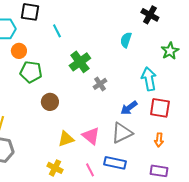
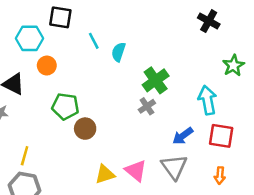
cyan semicircle: (126, 40) -> (118, 52), moved
green cross: (80, 62) -> (156, 80), moved
green pentagon: (31, 72) -> (65, 106), moved
gray triangle: (122, 133) -> (174, 167), turned -40

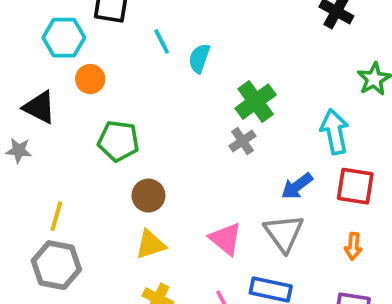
brown circle: (85, 129) -> (148, 196), moved
yellow triangle: (105, 174) -> (150, 244), moved

